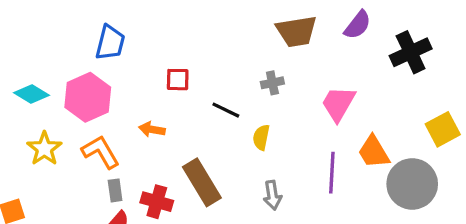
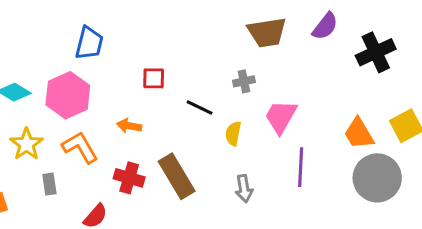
pink trapezoid: (338, 104) -> (281, 117), moved
orange trapezoid: (374, 152) -> (359, 133), moved
gray rectangle: (115, 190) -> (49, 184), moved
red cross: (157, 202) -> (129, 178), moved

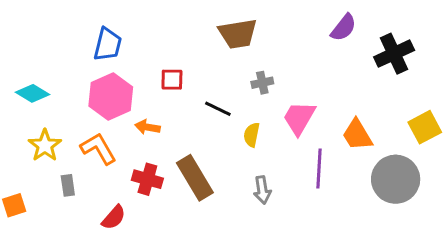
brown trapezoid: (267, 32) -> (238, 34), moved
pink hexagon: (68, 95) -> (111, 96), moved
orange trapezoid: (359, 133) -> (357, 135), moved

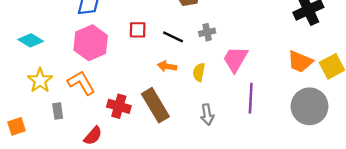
black line: (218, 109) -> (173, 37), moved
orange arrow: (147, 127) -> (167, 66), moved
orange trapezoid: (357, 135) -> (300, 62), moved, turned -36

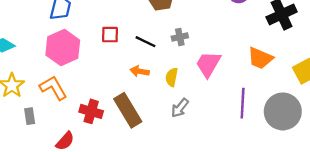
orange trapezoid: (300, 62) -> (260, 58), moved
purple line: (251, 98) -> (243, 103), moved
gray arrow: (207, 115) -> (180, 108), moved, turned 48

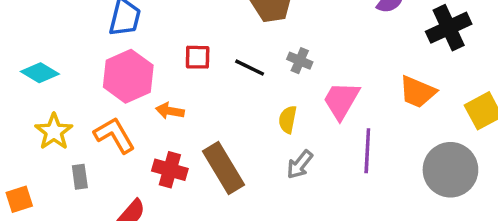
gray cross: (180, 37) -> (300, 61), turned 35
orange arrow: (140, 71) -> (170, 111), moved
purple line: (243, 103) -> (367, 151), moved

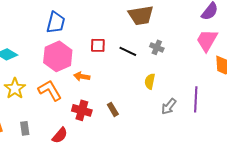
pink trapezoid: (341, 100) -> (207, 40), moved
gray arrow: (300, 165) -> (169, 106), moved
brown rectangle: (224, 168) -> (113, 109), size x0.5
gray rectangle: (80, 177) -> (25, 128), moved

